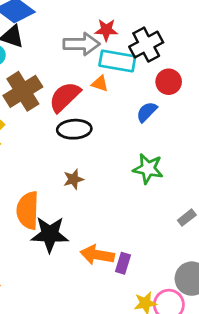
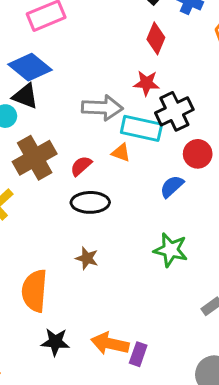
red star: (106, 30) -> (146, 83), moved
red semicircle: (65, 97) -> (81, 166), size x0.6
brown star: (73, 179) -> (87, 258), turned 30
black star: (50, 234) -> (55, 342), moved, size x0.7

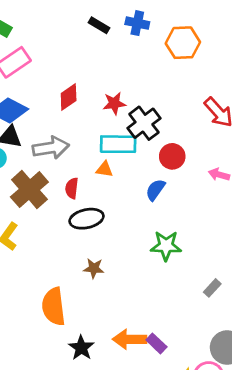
red diamond: (156, 38) -> (69, 97), moved, turned 44
gray arrow: (102, 108) -> (51, 148), moved
red semicircle: (81, 166) -> (72, 188), turned -30
black star: (55, 342) -> (81, 348), turned -30
purple rectangle: (138, 354) -> (156, 343), turned -54

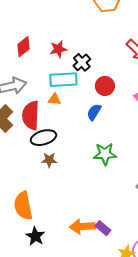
black cross: (144, 123) -> (82, 62), size x0.7
red semicircle: (72, 188) -> (31, 115), size x1.8
brown star: (94, 268) -> (49, 160), moved
black star: (81, 348) -> (35, 236), moved

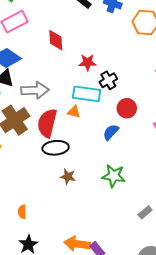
red diamond: (24, 47) -> (56, 40), moved, turned -65
brown star: (49, 160) -> (68, 177), moved
orange semicircle: (23, 206) -> (22, 212), size x0.5

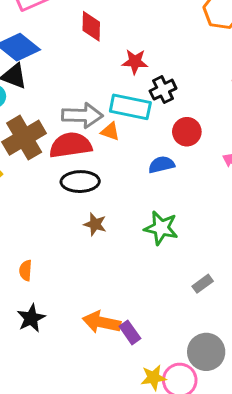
gray arrow: (35, 90) -> (82, 115), moved
red semicircle: (47, 123) -> (71, 145), turned 64
blue semicircle: (111, 132) -> (161, 165), turned 30

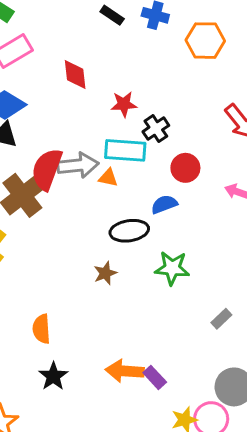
red semicircle: (71, 145) -> (47, 169), moved, turned -54
black ellipse: (80, 182) -> (129, 231), moved
brown star: (95, 224) -> (105, 273), turned -30
orange semicircle: (26, 270) -> (41, 329), size x1.4

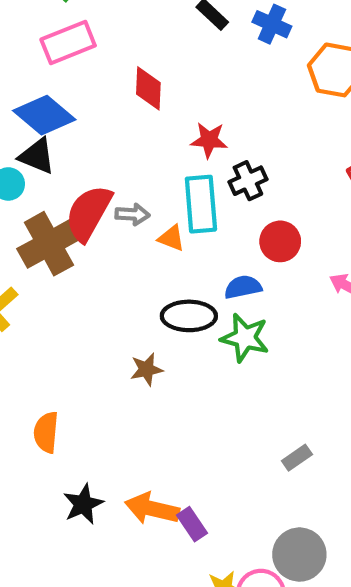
cyan rectangle: (125, 150) -> (201, 204), turned 72
gray arrow: (78, 165) -> (132, 214), size x0.6
green star: (172, 268) -> (245, 338), moved
black star: (53, 376) -> (83, 504), moved

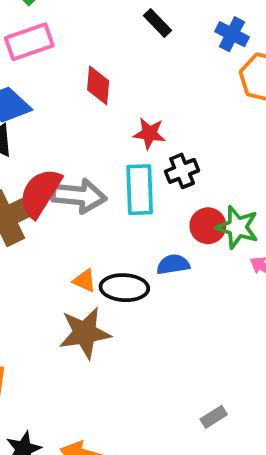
blue cross: (272, 24) -> (232, 34), moved
gray arrow: (132, 214) -> (79, 196), size x1.8
orange triangle: (171, 238) -> (85, 281), moved
green star: (245, 338) -> (237, 227), moved
brown star: (146, 369) -> (85, 333), size x1.8

